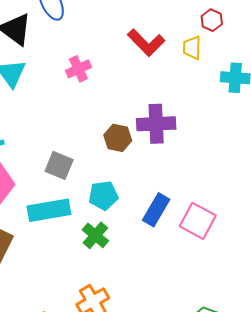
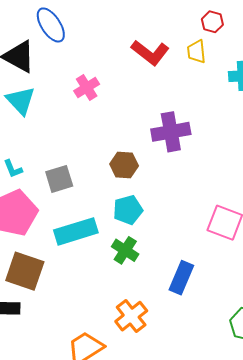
brown hexagon: (118, 138) -> (124, 165), moved
gray square: (59, 165) -> (59, 179), moved, turned -32
blue rectangle: (156, 210) -> (181, 278), moved

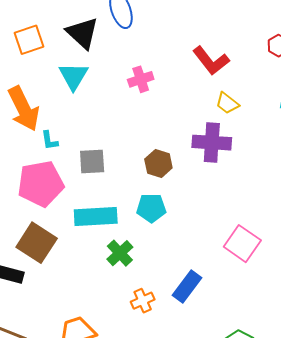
yellow trapezoid: (196, 52) -> (227, 103), moved, turned -60
green cross: (125, 250) -> (120, 253), moved
orange cross: (131, 316) -> (143, 301), moved, size x0.7

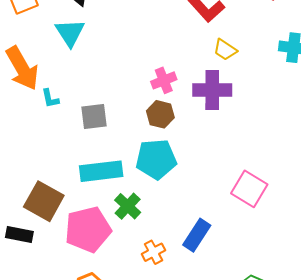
pink cross: (141, 79) -> (164, 80), moved
pink pentagon: (41, 184) -> (88, 229), moved
cyan pentagon: (151, 208) -> (156, 159), size x1.4

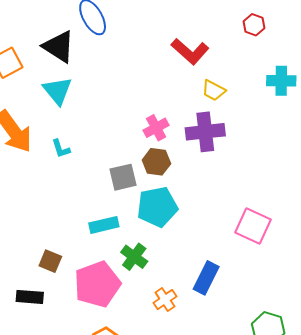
cyan L-shape: (50, 98) -> (61, 149), moved
gray square: (94, 117) -> (123, 177), moved
cyan rectangle: (101, 171) -> (104, 225), size x0.7
brown square: (44, 201) -> (50, 261), size x0.6

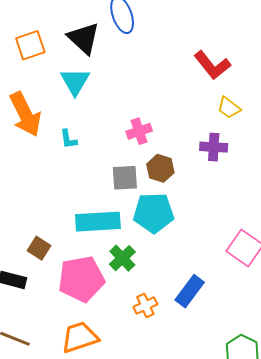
pink cross: (156, 128) -> (139, 131), moved
purple cross: (205, 132) -> (214, 147), size x0.7
cyan rectangle: (104, 225) -> (98, 222), size x1.5

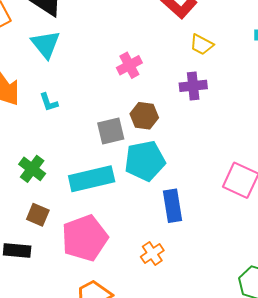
pink cross: (139, 131) -> (129, 65), moved
green cross: (122, 258) -> (32, 169), moved
blue rectangle: (190, 291) -> (173, 206), moved, turned -36

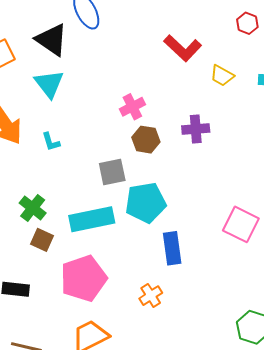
yellow trapezoid: (202, 45) -> (222, 76), moved
brown hexagon: (144, 116) -> (146, 140), moved
brown square: (38, 215) -> (42, 240), moved

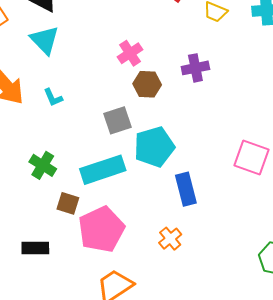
brown square: (42, 240) -> (68, 203), moved

